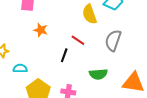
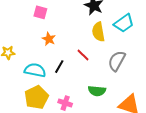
black line: (64, 55) -> (59, 67), moved
cyan semicircle: (20, 68) -> (35, 70), moved, size x1.5

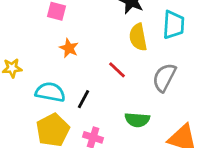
cyan trapezoid: (124, 23) -> (174, 25), turned -50
black line: (59, 67) -> (84, 99), moved

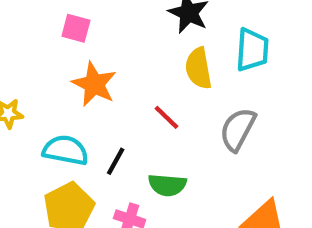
orange star: (69, 48) -> (94, 84), size x1.5
green semicircle: (137, 120) -> (167, 185), moved

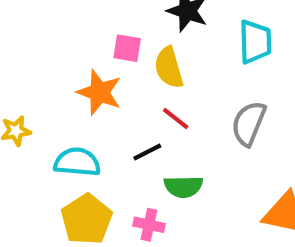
pink square: (76, 28) -> (127, 48), moved
yellow semicircle: (199, 68) -> (169, 68), moved
black line: (116, 161) -> (147, 152), moved, turned 40

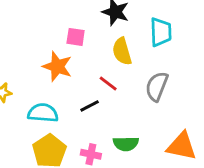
yellow semicircle: (169, 68) -> (122, 51), moved
green semicircle: (183, 187) -> (126, 144), moved

